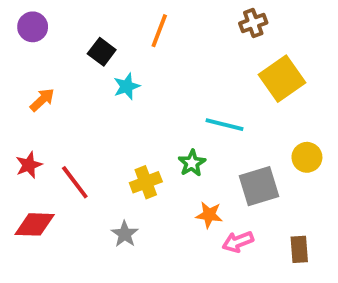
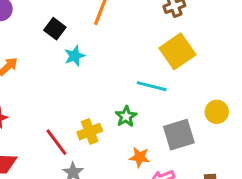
yellow square: (282, 79) -> (177, 51), moved
red line: (75, 182) -> (56, 142), moved

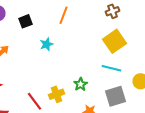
black square: (55, 29) -> (26, 21), moved, turned 32
cyan line: (152, 86) -> (112, 68), moved

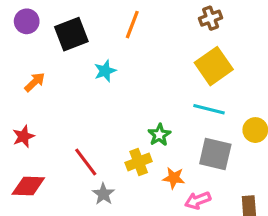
black square: (26, 21) -> (71, 34), size x1.5
yellow cross: (56, 94) -> (139, 162), moved
gray square: (116, 96) -> (215, 154), turned 30

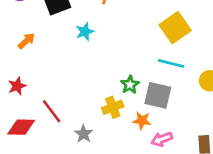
gray square: (215, 154) -> (158, 95), moved
red line: (86, 162) -> (52, 111), moved

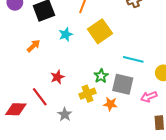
yellow square: (175, 28) -> (100, 31), moved
orange arrow: (26, 41) -> (34, 46), moved
red star: (17, 86) -> (57, 77), moved
pink arrow: (162, 139) -> (149, 97), moved

